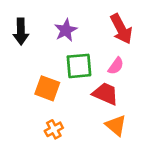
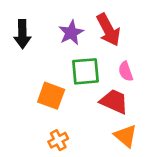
red arrow: (121, 29) -> (108, 30), moved
pink semicircle: (116, 66) -> (126, 71), turned 126

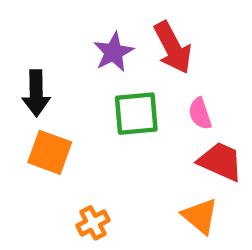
black arrow: (22, 34) -> (36, 93), moved
orange square: (51, 96) -> (50, 152), moved
red trapezoid: (114, 101) -> (220, 161), moved

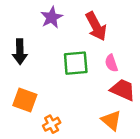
purple star: (113, 52) -> (52, 17), moved
orange square: (50, 152) -> (25, 100), moved

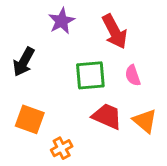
black arrow: (20, 52) -> (24, 62), turned 30
red trapezoid: (123, 90) -> (107, 116), moved
orange triangle: (111, 120) -> (145, 121), moved

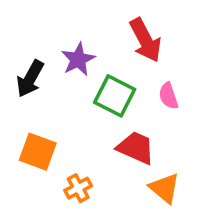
purple star: (62, 21) -> (78, 59), moved
green square: (90, 75) -> (115, 96), turned 32
orange triangle: (145, 121) -> (165, 188), moved

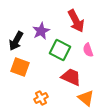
orange square: (38, 152) -> (20, 67), moved

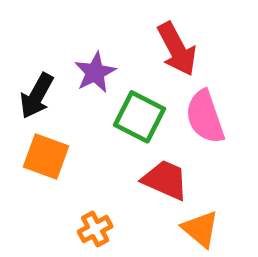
pink semicircle: (88, 50) -> (205, 117), size x1.6

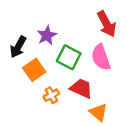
red arrow: (177, 49) -> (107, 24), moved
orange square: (46, 157) -> (34, 70), moved, turned 35
orange cross: (95, 229) -> (51, 95), moved

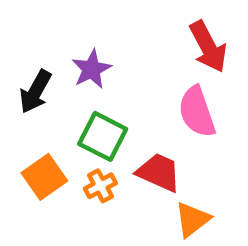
green square: (69, 57) -> (103, 136), moved
orange square: (34, 70) -> (44, 177), moved
orange triangle: (99, 112) -> (192, 219), turned 42

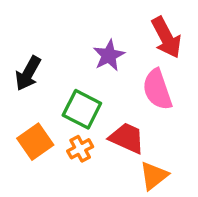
purple star: (91, 69) -> (109, 55), moved

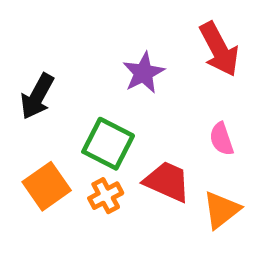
pink semicircle: (157, 90) -> (221, 139), moved, size x0.6
orange triangle: (154, 176) -> (221, 210), moved

